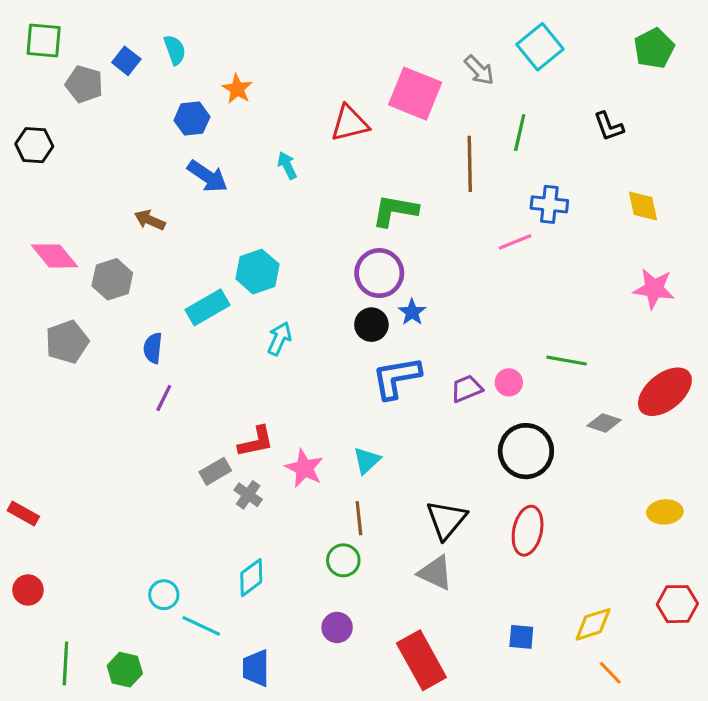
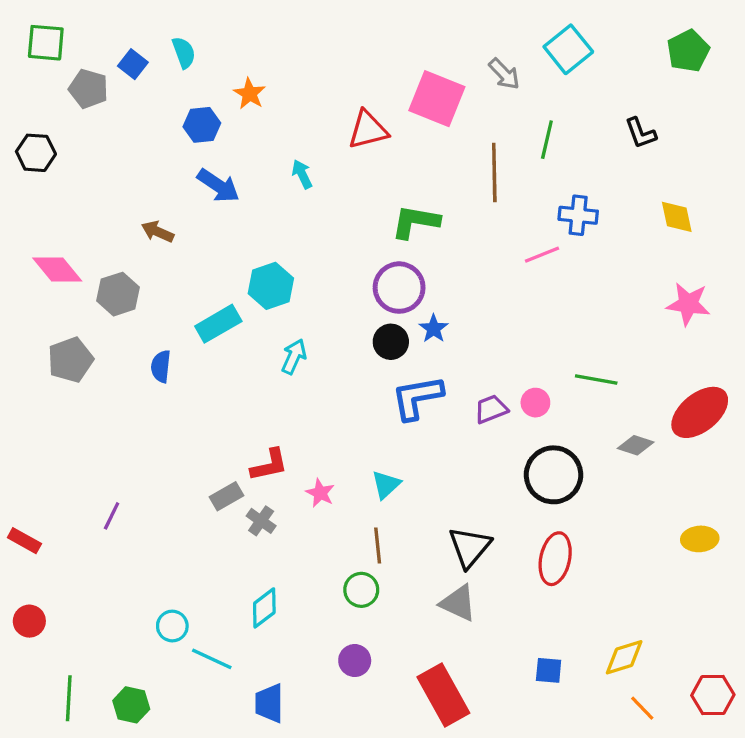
purple line: (164, 398) -> (112, 516), moved
pink star: (304, 468) -> (320, 493), size x0.7
red hexagon: (677, 604) -> (713, 695), moved

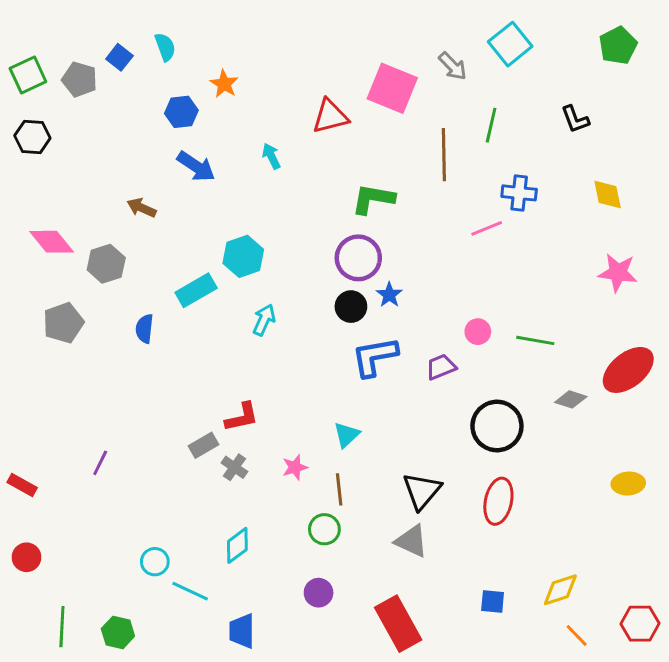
green square: (46, 43) -> (28, 75), moved, turned -30
pink circle: (535, 403) -> (478, 332), moved
pink star: (320, 493) -> (295, 467), moved, turned 30

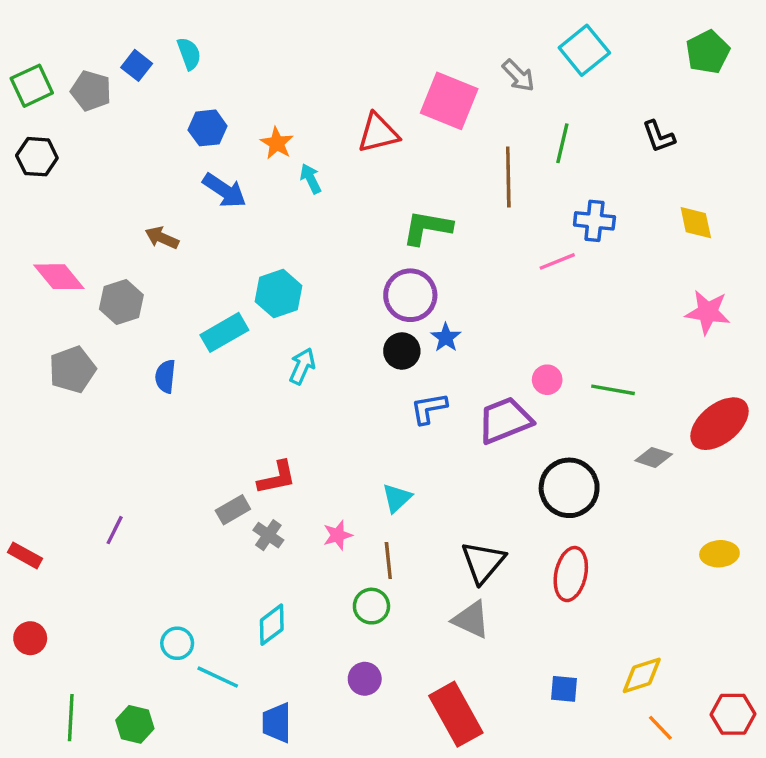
orange star: (224, 84) -> (277, 143), moved
blue L-shape: (375, 357) -> (429, 408), size x0.7
purple trapezoid: (441, 367) -> (505, 420), size x1.6

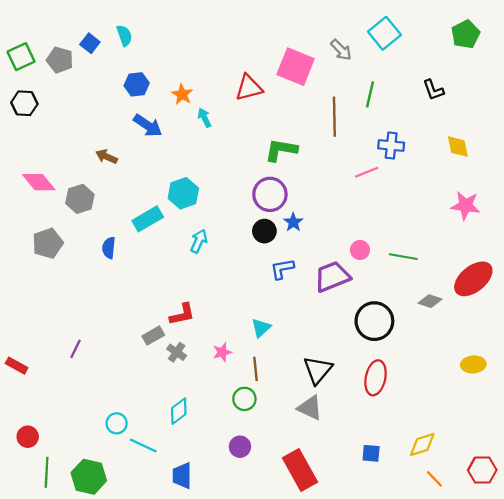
red circle: (30, 638) -> (28, 437), moved
green hexagon: (135, 724) -> (89, 477), size x1.4

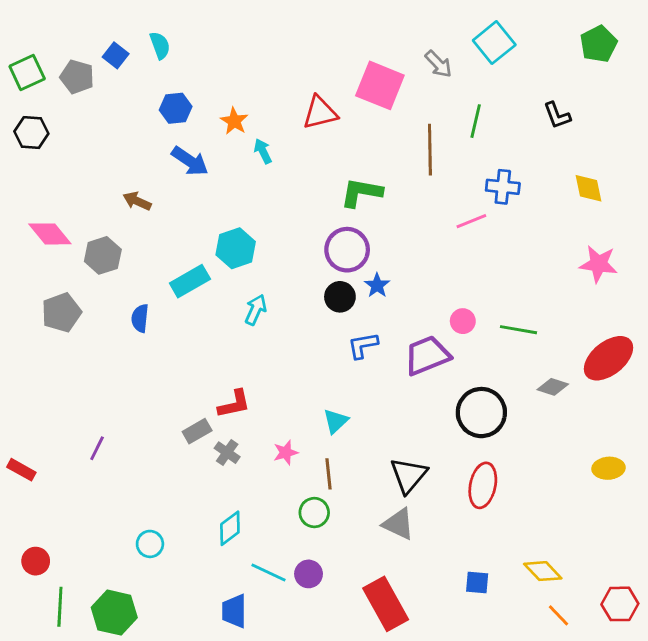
yellow diamond: (422, 444) -> (543, 571), turned 64
cyan line: (143, 446) -> (269, 573), moved

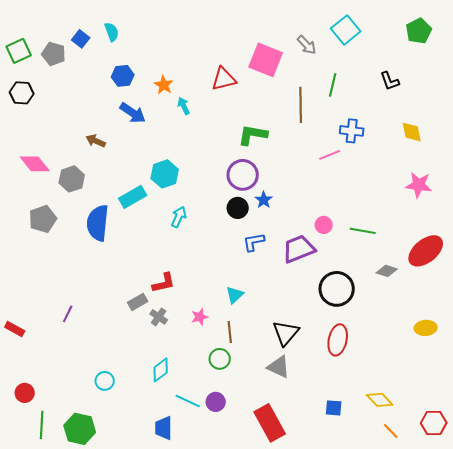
blue semicircle: (140, 318) -> (98, 223), size x1.8

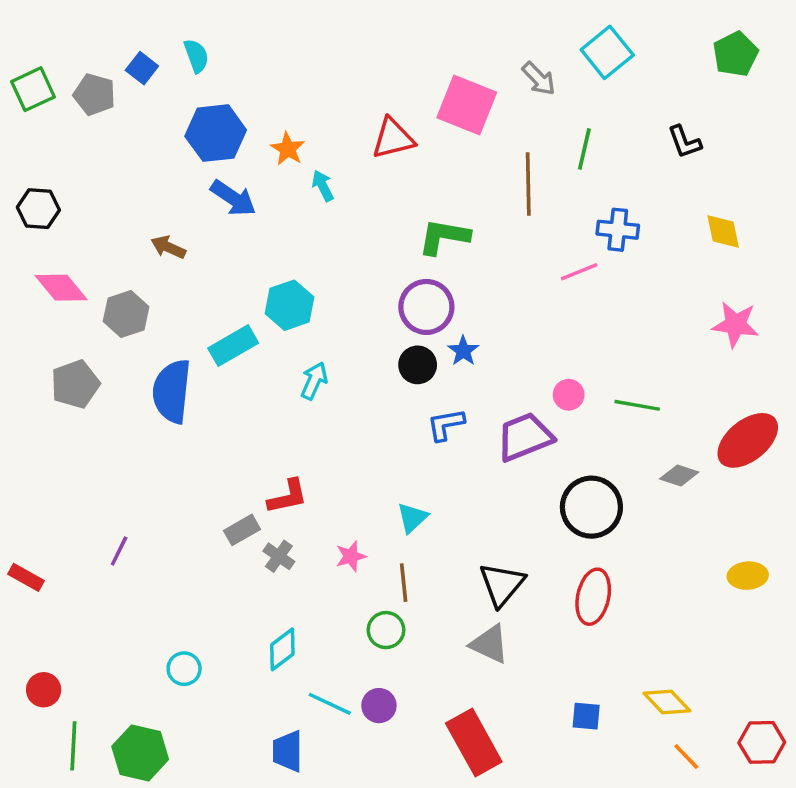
blue hexagon: (123, 76) -> (216, 133), size x1.5
black hexagon: (22, 93) -> (38, 209), moved

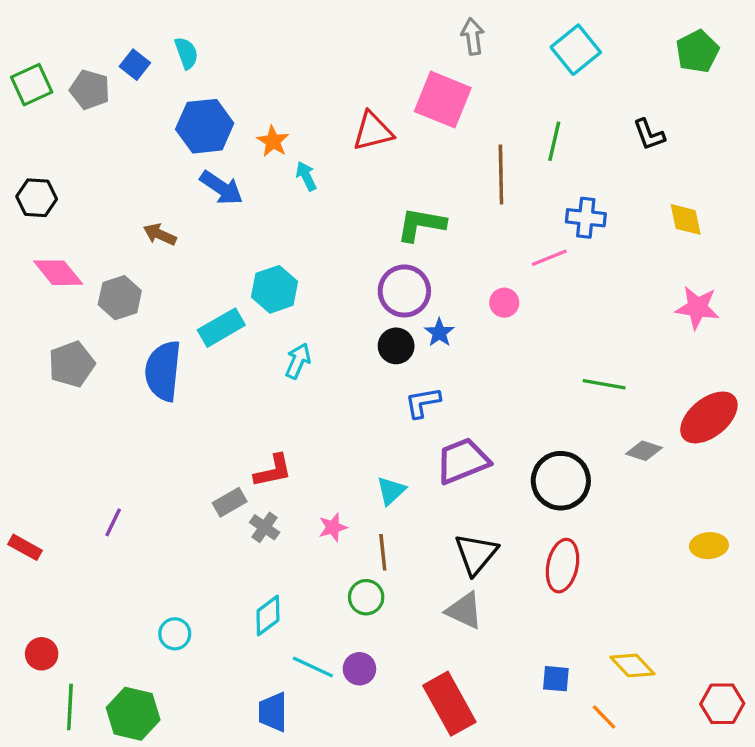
gray arrow: (539, 79) -> (473, 36), moved, turned -144
pink circle: (569, 395) -> (504, 303), moved
purple trapezoid: (525, 437) -> (463, 461), moved
orange line: (686, 756) -> (604, 717), moved

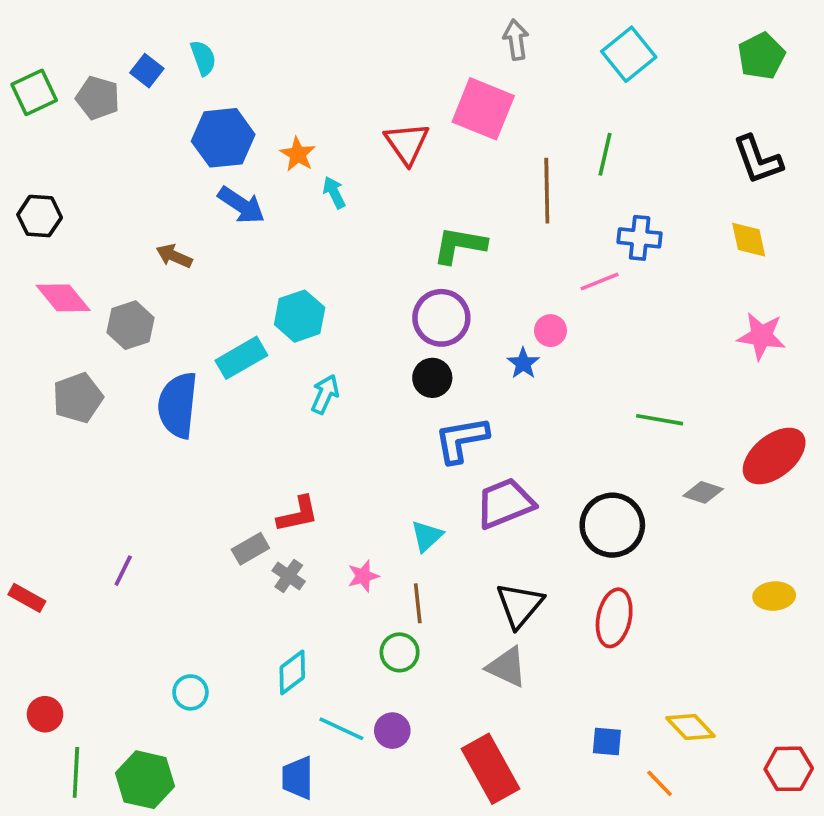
red triangle: (373, 131) -> (407, 143), turned -51
black L-shape: (649, 135) -> (758, 160), moved, size x1.4
blue star: (439, 333) -> (523, 363), moved
blue L-shape: (423, 402) -> (461, 440), size x1.4

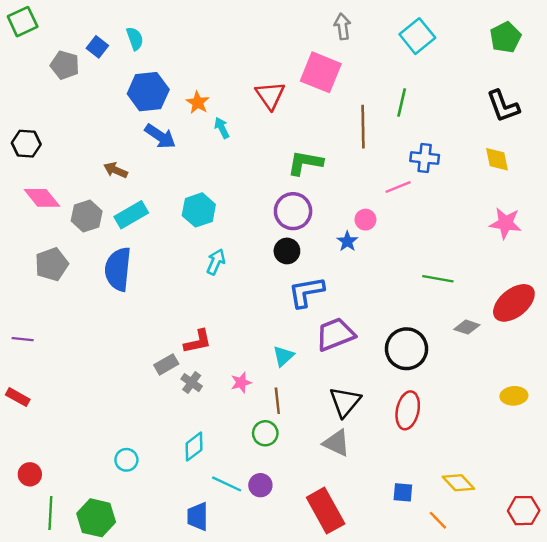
green square: (34, 92) -> (23, 22), moved
cyan rectangle: (241, 358) -> (131, 215), moved
purple line: (123, 571) -> (23, 339), moved, turned 70

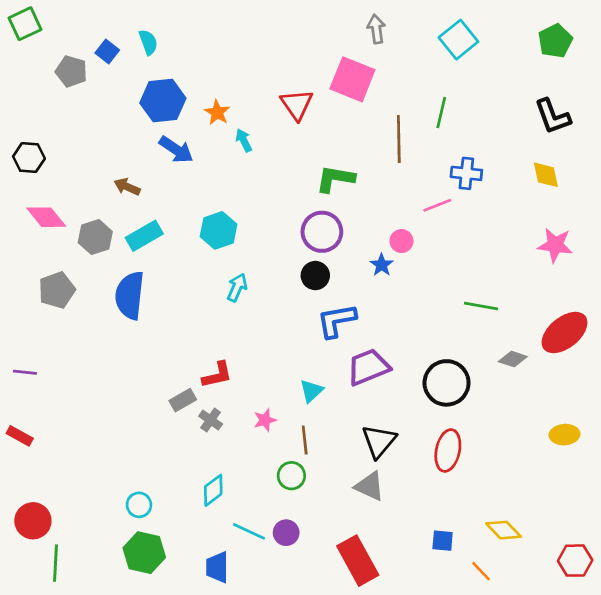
red circle: (30, 474) -> (33, 521), size x1.4
green hexagon: (96, 518) -> (144, 553), moved

